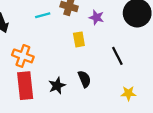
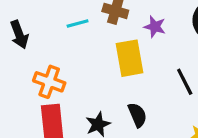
yellow rectangle: (79, 39) -> (130, 58), size x1.6

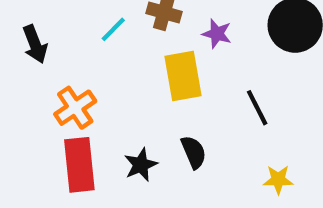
cyan line: (78, 24) -> (113, 29), turned -30
orange cross: (49, 82) -> (75, 108), turned 36

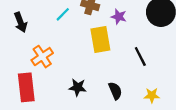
black semicircle: (194, 152) -> (115, 91), moved
red rectangle: (79, 165) -> (26, 87), moved
black star: (141, 165) -> (78, 87), turned 30

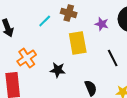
purple star: (119, 17) -> (102, 24), moved
black star: (78, 87) -> (58, 70), moved

